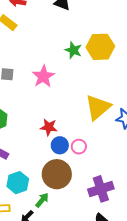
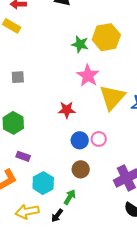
pink star: (43, 76) -> (88, 76), moved
red star: (49, 127) -> (67, 110), moved
brown circle: (57, 174) -> (81, 169), size x0.6

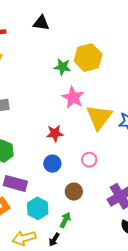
blue circle: (80, 140) -> (52, 164), moved
purple rectangle: (23, 156) -> (15, 183), size x1.6

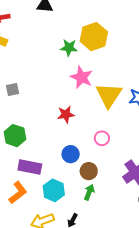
blue circle: (52, 164) -> (71, 154), moved
green arrow: (65, 220) -> (89, 192), moved

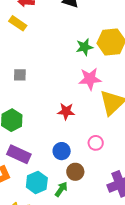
green star: (69, 48) -> (84, 47), turned -30
pink star: (82, 77) -> (90, 79), turned 30
green arrow: (89, 192) -> (61, 189), moved

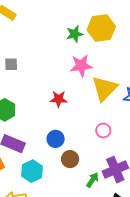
pink circle: (96, 143) -> (103, 131), moved
green arrow: (61, 189) -> (92, 180), moved

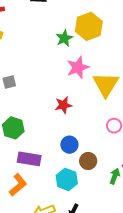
cyan hexagon: (32, 171) -> (67, 179), moved

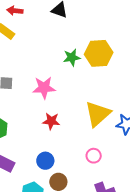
pink star: (78, 67) -> (44, 88), moved

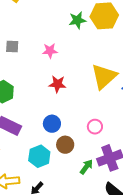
pink star: (44, 88) -> (50, 51), size x0.7
pink circle: (94, 156) -> (95, 127), moved

